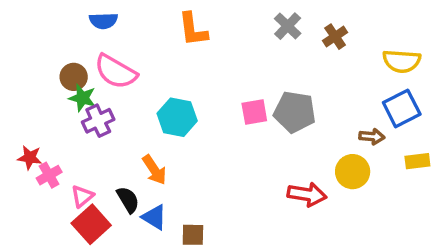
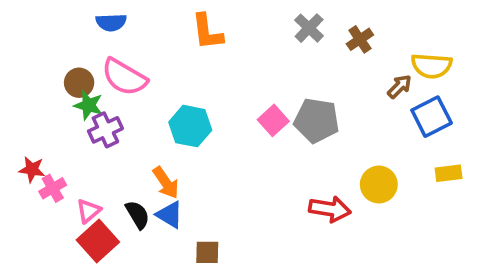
pink square: (254, 112) -> (273, 120), turned -32
brown arrow: (372, 137) -> (400, 86), moved, turned -50
blue triangle: (154, 217) -> (170, 215), moved

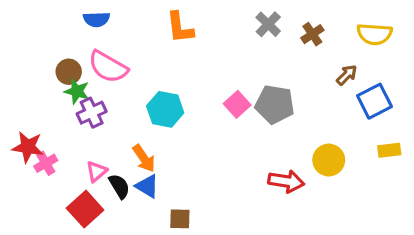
yellow semicircle: (432, 66) -> (374, 34), moved
red star: (32, 169) -> (28, 147), size x1.4
pink triangle: (88, 211) -> (96, 171), moved

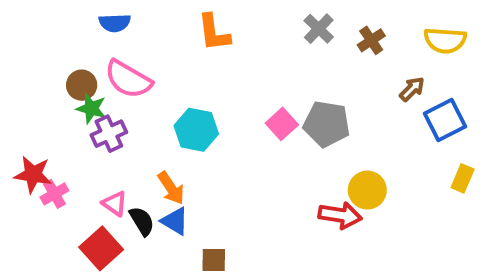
yellow rectangle: (389, 150) -> (463, 178), turned -60
yellow circle: (329, 160) -> (367, 190), moved
pink triangle: (96, 171) -> (115, 204), turned -45

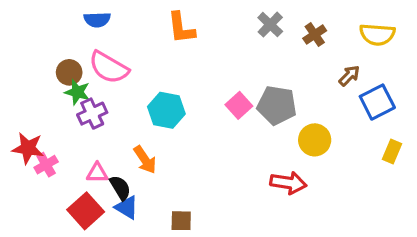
yellow circle: (367, 190) -> (315, 140), moved
pink triangle: (115, 204) -> (97, 173), turned -35
blue triangle: (175, 221) -> (127, 207), moved

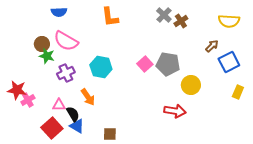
brown cross: (315, 34) -> (181, 21), moved
purple cross: (92, 114) -> (66, 73), moved

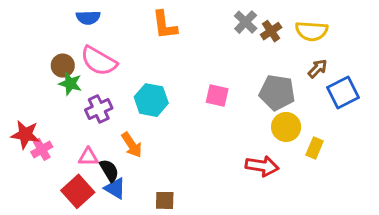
yellow semicircle: (229, 21) -> (312, 31), moved
pink square: (145, 64) -> (217, 96), turned -35
gray pentagon: (168, 64) -> (277, 93), moved
yellow rectangle: (238, 92) -> (315, 148), moved

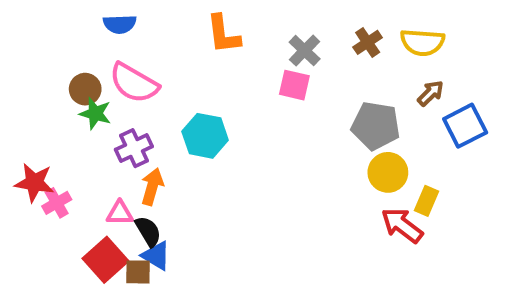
gray cross: (246, 22) -> (305, 51), moved
pink square: (217, 96) -> (294, 85), moved
orange arrow: (132, 145) -> (152, 187), moved, turned -130
red arrow: (262, 166) -> (402, 225), moved, turned -152
brown square: (165, 200) -> (138, 272), moved

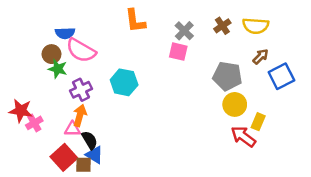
blue semicircle: (120, 24) -> (65, 33), moved
orange arrow: (152, 187) -> (80, 116), moved

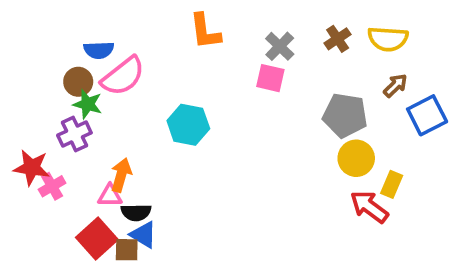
pink semicircle: (81, 50) -> (123, 76), turned -68
purple cross: (81, 90) -> (74, 134), moved
black semicircle: (90, 140) -> (136, 212), turned 120

